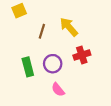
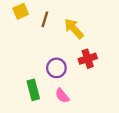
brown line: (42, 31) -> (45, 19), moved
green rectangle: (28, 67) -> (33, 90), moved

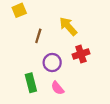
brown line: (45, 19) -> (38, 36), moved

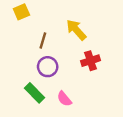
purple circle: (52, 63) -> (48, 67), moved
green rectangle: (31, 83) -> (35, 93), turned -30

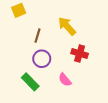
red cross: (91, 61) -> (80, 53), turned 35
pink semicircle: (64, 99) -> (65, 80), moved

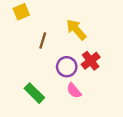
red cross: (80, 53) -> (91, 61), turned 35
purple circle: (42, 59) -> (67, 67), moved

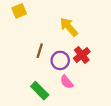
brown line: (43, 40) -> (40, 51), moved
green rectangle: (34, 93) -> (40, 91), moved

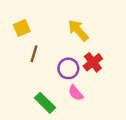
yellow square: (19, 11) -> (22, 28), moved
brown line: (40, 51) -> (34, 54), moved

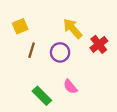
red cross: (93, 62) -> (99, 44), moved
purple circle: (68, 68) -> (60, 52), moved

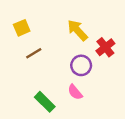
brown line: (32, 50) -> (34, 53), turned 42
purple circle: (60, 52) -> (81, 65), moved

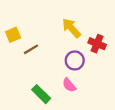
yellow square: (22, 28) -> (13, 35), moved
red cross: (105, 47) -> (97, 44), turned -30

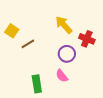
yellow square: (13, 35) -> (12, 31), turned -32
green rectangle: (41, 94) -> (37, 84), turned 36

